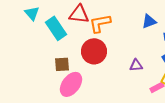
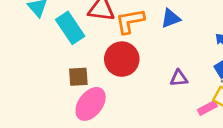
blue triangle: (149, 21) -> (171, 18), moved

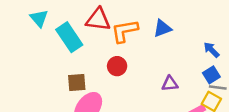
red circle: (122, 59) -> (117, 66), size x0.6

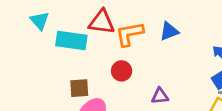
cyan rectangle: (69, 37) -> (71, 41), turned -48
purple triangle: (170, 84) -> (160, 96), moved

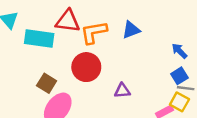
red circle: (122, 71) -> (86, 67), size x1.5
brown square: (79, 88) -> (47, 83), turned 36

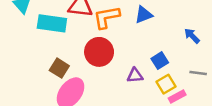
blue square: (179, 76) -> (160, 61), moved
yellow square: (179, 102) -> (166, 84), moved, turned 30

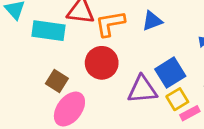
blue square: (160, 61) -> (170, 73), size x1.5
purple triangle: (135, 75) -> (142, 89), size x1.6

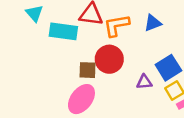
brown square: (57, 81) -> (88, 70), moved, turned -30
purple triangle: (142, 89) -> (144, 82), size x0.6

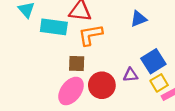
orange L-shape: (116, 25) -> (90, 35), moved
red circle: (109, 59) -> (102, 85), moved

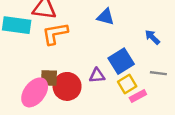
blue triangle: (138, 19) -> (105, 17), turned 36
brown square: (77, 64) -> (49, 78), moved

